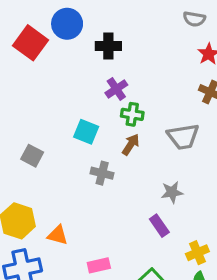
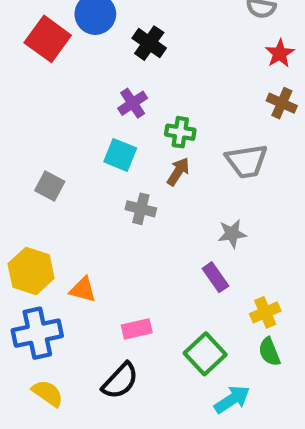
black cross: (108, 46) -> (149, 43), turned 35
purple cross: (116, 89) -> (133, 103), moved

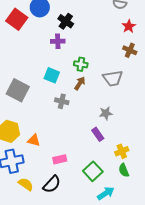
purple cross: (133, 103) -> (58, 41), moved, turned 32
gray square: (50, 186) -> (18, 90), size x1.6
yellow semicircle: (48, 393) -> (26, 184), moved

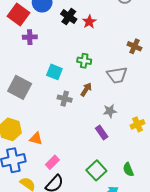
red star: (129, 26) -> (89, 22), moved
purple cross: (58, 41) -> (30, 37), moved
brown arrow: (80, 83) -> (86, 89), moved
yellow cross: (122, 151) -> (138, 124), moved
pink rectangle: (60, 159) -> (52, 162), moved, turned -32

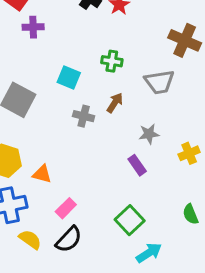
brown cross: (134, 46) -> (185, 40), size x1.5
green semicircle: (128, 169) -> (191, 214), moved

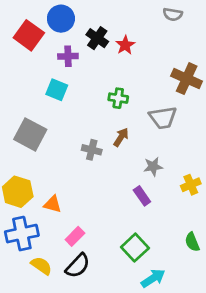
purple cross: (33, 27) -> (68, 56), moved
cyan square: (69, 78) -> (57, 90), moved

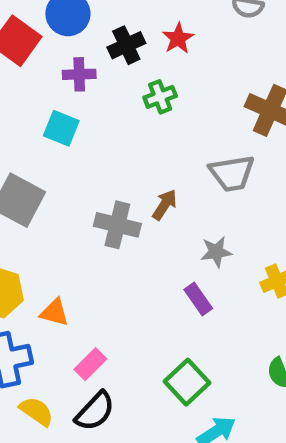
black cross: (97, 38) -> (126, 45), turned 30
red star: (125, 45) -> (178, 38), moved
green cross: (118, 98) -> (160, 97), moved, turned -30
gray cross: (92, 150) -> (117, 225), size x1.4

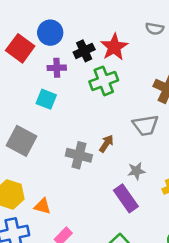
red star: (178, 38) -> (114, 47), size x1.5
green cross: (160, 97) -> (104, 81), size x1.5
purple rectangle: (198, 299) -> (126, 198), size x1.5

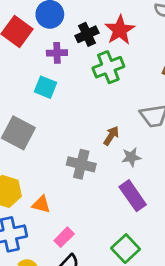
gray cross: (79, 155) -> (81, 164), moved
gray star: (136, 171) -> (131, 157), moved

